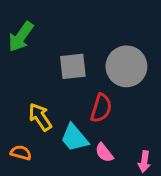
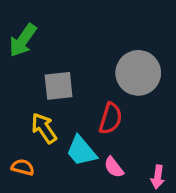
gray square: (73, 66) -> (59, 86), moved

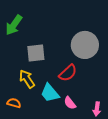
red semicircle: (111, 118) -> (68, 73), turned 30

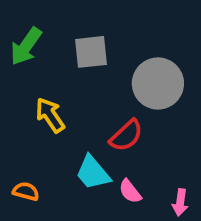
gray square: (36, 53) -> (91, 52), moved
yellow arrow: (27, 79) -> (50, 115), moved

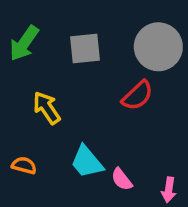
gray circle: (158, 84) -> (158, 47), moved
red semicircle: (126, 136) -> (137, 96), moved
orange semicircle: (26, 191) -> (24, 165), moved

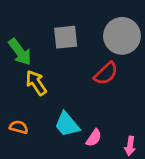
green arrow: (24, 43) -> (20, 52), moved, turned -72
pink semicircle: (122, 179) -> (94, 138), turned -108

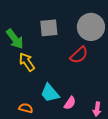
orange semicircle: (19, 127) -> (26, 108), moved

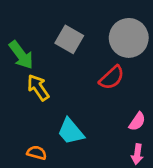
gray square: (49, 28) -> (69, 39), turned 36
pink semicircle: (70, 103) -> (137, 122), moved

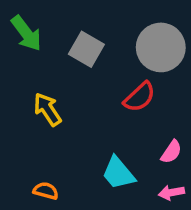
green arrow: (21, 55) -> (26, 33), moved
cyan trapezoid: (71, 131) -> (118, 173), moved
pink arrow: (137, 154) -> (171, 193), turned 72

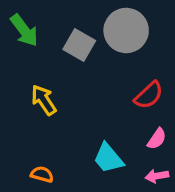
gray circle: (161, 47) -> (126, 30), moved
red semicircle: (140, 97) -> (149, 95), moved

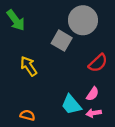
gray square: (79, 45) -> (62, 41), moved
pink semicircle: (157, 139) -> (93, 94), moved
pink arrow: (157, 176) -> (94, 113), moved

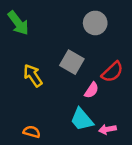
gray circle: (83, 20) -> (95, 23), size x0.7
gray square: (62, 41) -> (72, 62), moved
pink semicircle: (93, 94) -> (92, 90), moved

